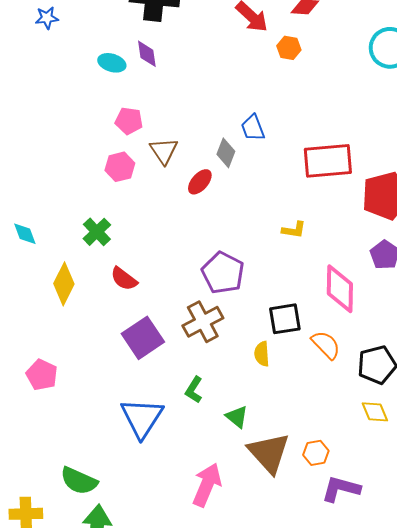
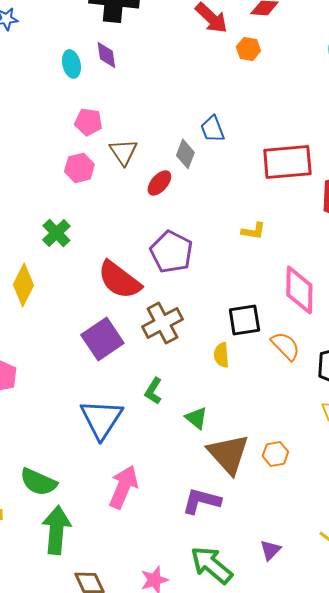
cyan ellipse: (112, 63) -> (71, 64), turned 60
purple pentagon: (223, 273) -> (171, 252), moved
red semicircle: (124, 279) -> (119, 280), moved, size x1.6
pink arrow: (207, 485) -> (123, 487), moved
purple L-shape: (341, 489) -> (201, 501), moved

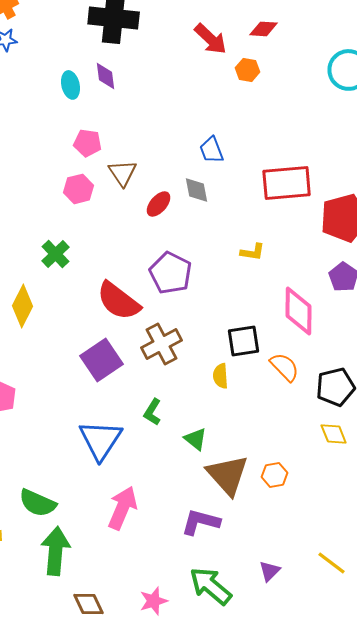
gray diamond: (185, 154) -> (197, 190), moved, turned -32

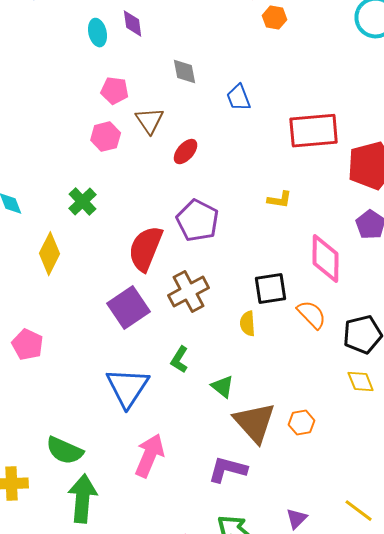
gray diamond: (197, 190) -> (185, 72), moved
red semicircle: (119, 301) -> (146, 249), turned 75

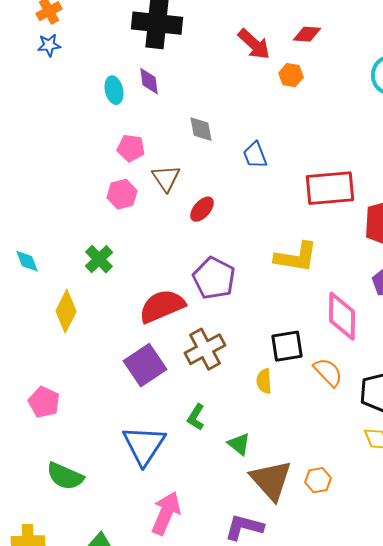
yellow L-shape: (280, 200) -> (296, 257), size x1.8
red semicircle: (146, 249) -> (162, 306), turned 45
green semicircle: (65, 451) -> (65, 476), moved

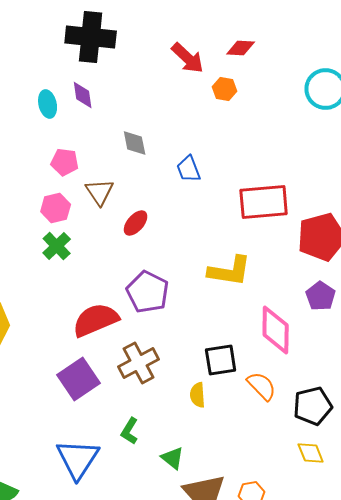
green cross: (99, 259) -> (57, 246), moved

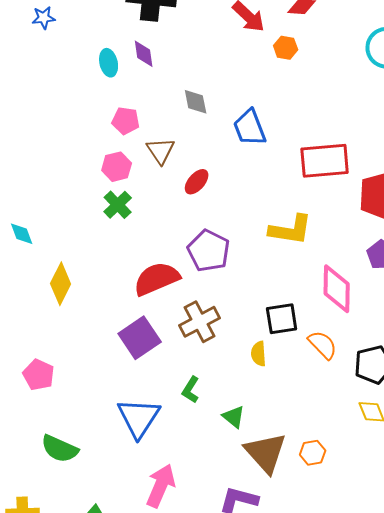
blue trapezoid: (189, 169) -> (250, 128), size x1.4

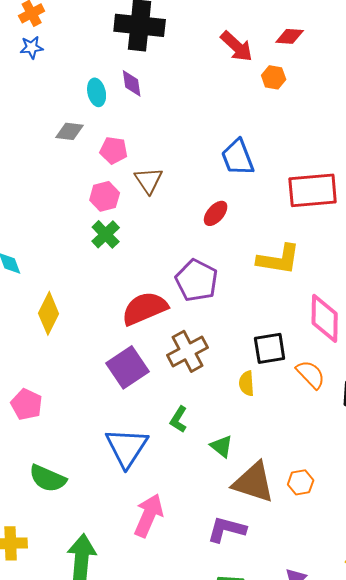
gray diamond: (196, 102) -> (70, 131), moved, turned -72
red ellipse: (197, 182) -> (216, 213), moved
brown triangle: (266, 453) -> (254, 482), turned -30

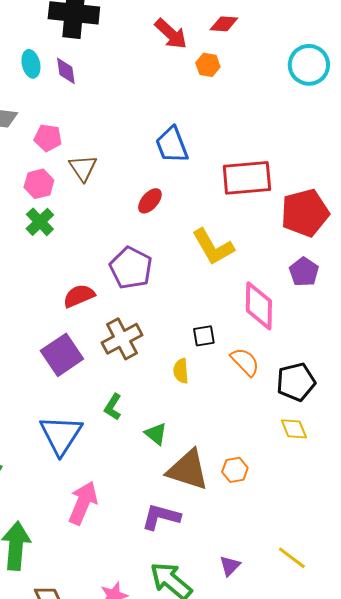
cyan ellipse: (97, 92) -> (31, 64), moved
yellow L-shape: (279, 259) -> (213, 247), turned 51
red semicircle: (145, 308) -> (79, 296), size x0.7
black square: (270, 348) -> (204, 336), size x0.7

